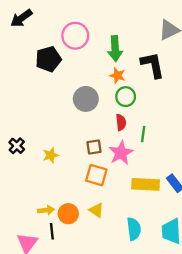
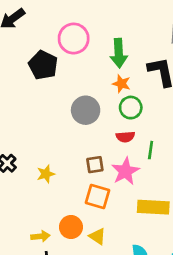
black pentagon: (48, 59) -> (43, 65), turned -30
red semicircle: (121, 122) -> (125, 137), turned 91
orange circle: (68, 214) -> (71, 227), moved

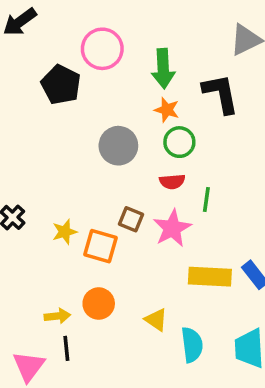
brown square: (95, 165) -> (131, 219), turned 30
orange square: (98, 196) -> (100, 246), moved
yellow triangle: (98, 236) -> (156, 320), moved

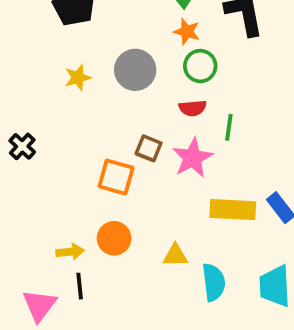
yellow star: (65, 232) -> (78, 78), moved
yellow triangle: (156, 320) -> (175, 255), turned -35

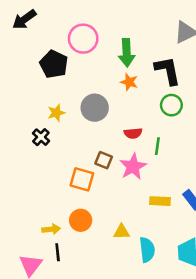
green circle: (200, 66) -> (171, 105), moved
black cross: (22, 146) -> (41, 137), moved
yellow rectangle: (233, 210) -> (160, 201), size x0.7

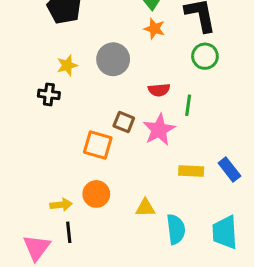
black cross: (41, 137) -> (49, 94), turned -36

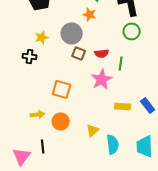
orange star: (154, 29) -> (90, 14), moved
brown square: (124, 122) -> (79, 53), moved
yellow arrow: (61, 205) -> (38, 114), moved
yellow triangle: (145, 208) -> (93, 130), turned -40

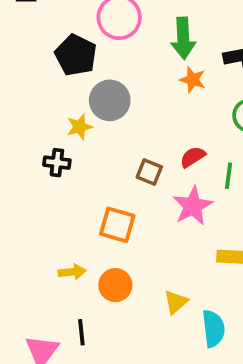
orange star: (90, 14) -> (193, 80), moved
gray circle: (72, 33) -> (110, 100), moved
brown square: (79, 53) -> (149, 172), moved
red semicircle: (102, 53) -> (193, 157), turned 152

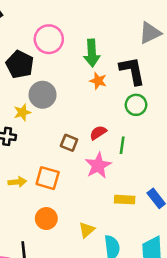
yellow arrow: (72, 272) -> (17, 182), moved

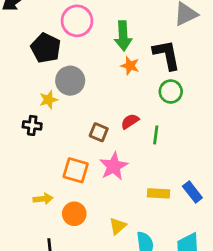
pink star: (98, 165) -> (114, 166), moved
yellow arrow: (17, 182) -> (43, 199), moved

